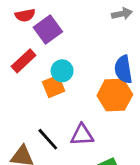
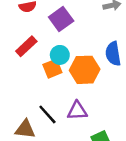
purple square: (48, 29) -> (61, 19), moved
orange hexagon: (115, 95) -> (85, 70), moved

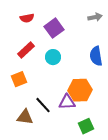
orange square: (52, 69) -> (19, 79), moved
orange hexagon: (85, 70) -> (80, 90), moved

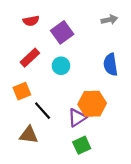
purple triangle: (67, 102) -> (77, 118), turned -30
black line: (43, 105) -> (43, 111), moved
green square: (86, 126) -> (82, 145), moved

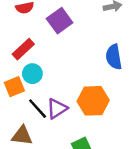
cyan circle: (61, 66) -> (32, 74), moved
purple triangle: (77, 118) -> (57, 109), moved

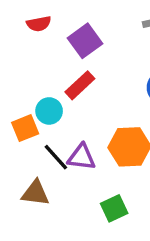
red rectangle: (23, 49) -> (80, 85), moved
purple triangle: (57, 109) -> (82, 157), turned 40

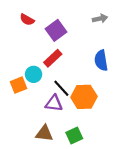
red semicircle: (39, 24) -> (27, 20), turned 40
black line: (56, 157) -> (61, 88), moved
brown triangle: (35, 193) -> (44, 133), moved

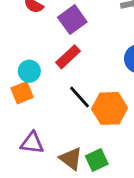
cyan circle: (34, 74) -> (29, 71), moved
purple triangle: (54, 103) -> (32, 143), moved
brown triangle: (44, 133) -> (71, 159), moved, turned 30

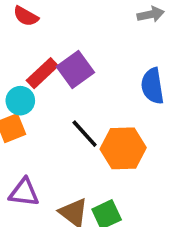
purple square: (72, 20) -> (75, 69), moved
red rectangle: (68, 57) -> (42, 73), moved

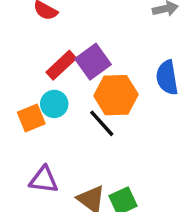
cyan circle: (20, 101) -> (54, 104), moved
orange hexagon: (123, 148) -> (116, 95), moved

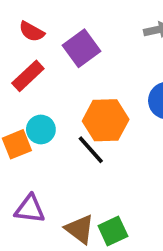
purple square: (93, 62) -> (82, 48), moved
red rectangle: (61, 65) -> (28, 76), moved

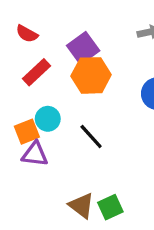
red semicircle: (32, 32) -> (27, 34), moved
orange hexagon: (106, 120) -> (91, 75), moved
purple triangle: (30, 209) -> (35, 154), moved

